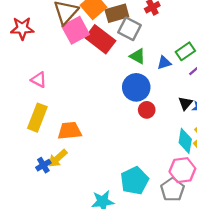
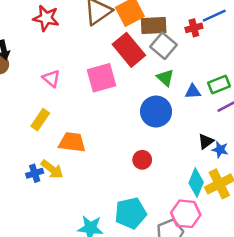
pink square: (76, 30) -> (102, 78), moved
red circle: (147, 110) -> (142, 160), moved
yellow rectangle: (37, 118) -> (40, 120), size x0.7
yellow arrow: (58, 158) -> (52, 169), turned -114

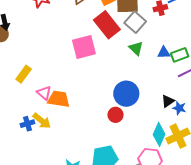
pink triangle: (51, 78) -> (44, 93), moved
blue triangle: (193, 92) -> (164, 53), moved
blue circle: (156, 112) -> (126, 94), moved
yellow rectangle: (40, 120) -> (24, 74), moved

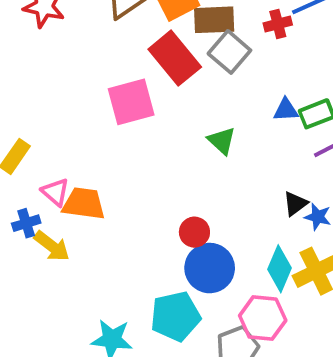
green triangle: (136, 48) -> (222, 141), moved
blue circle: (126, 94) -> (210, 268), moved
blue cross: (27, 124) -> (26, 223), moved

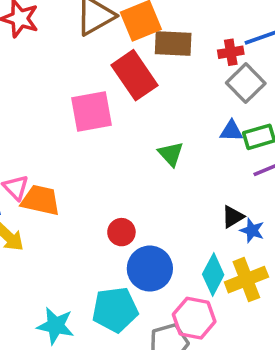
gray square: (229, 52) -> (246, 83), moved
red circle: (194, 232) -> (121, 232), moved

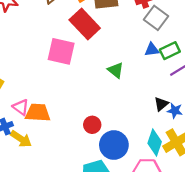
pink square: (91, 112) -> (61, 51), turned 32

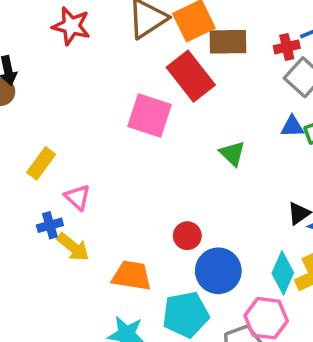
orange trapezoid: (38, 113) -> (132, 276), moved

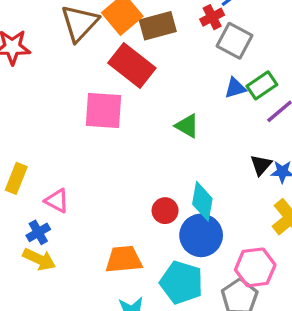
yellow arrow: (73, 247) -> (39, 259), moved
cyan diamond: (283, 273) -> (202, 201), moved
cyan pentagon: (186, 315) -> (181, 282), turned -30

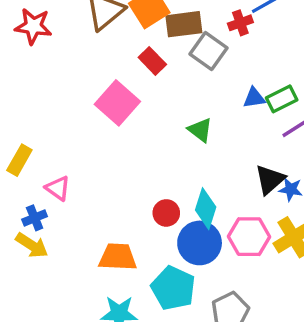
gray square: (235, 41) -> (209, 51), moved
red rectangle: (132, 65) -> (152, 61), size x0.6
pink square: (104, 110) -> (117, 103), turned 30
black triangle: (261, 165) -> (270, 180), size x1.4
pink hexagon: (255, 267) -> (249, 237), moved

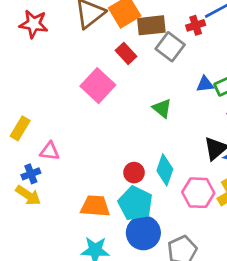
pink triangle: (58, 188) -> (50, 151), turned -30
blue circle: (200, 243) -> (143, 233), moved
cyan pentagon: (173, 288) -> (135, 203), moved

